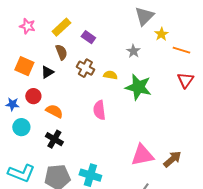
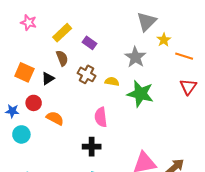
pink star: (27, 26) -> (29, 23), moved
gray star: (133, 51) -> (135, 57), size x1.5
black cross: (54, 139) -> (92, 147), moved, turned -30

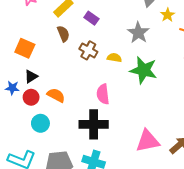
black triangle: (48, 79) -> (31, 76), moved
red circle: (34, 103) -> (31, 97), moved
cyan circle: (21, 134) -> (40, 123), moved
black cross: (92, 147) -> (94, 124), size x1.5

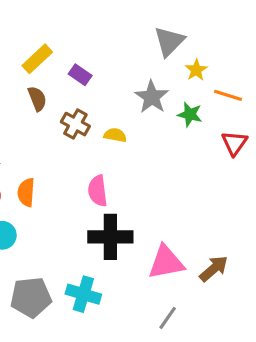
green star: (144, 70) -> (190, 114), moved, size x0.6
orange semicircle: (56, 95) -> (26, 192), turned -114
black cross: (94, 124) -> (110, 237), moved

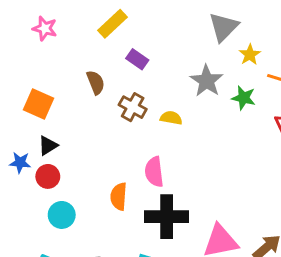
yellow rectangle: (37, 59) -> (113, 24), moved
orange semicircle: (26, 192) -> (119, 196), moved

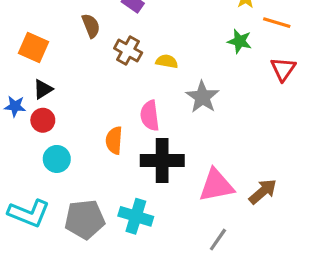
gray star: (207, 81) -> (202, 97), moved

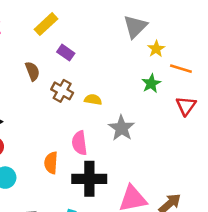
green star: (240, 41) -> (151, 83), turned 30

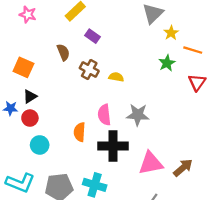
gray star: (122, 128) -> (138, 115), moved, turned -30

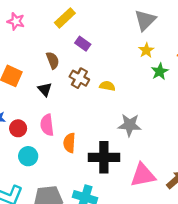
yellow star: (171, 33) -> (146, 50), moved
black triangle: (30, 96) -> (45, 89), moved, turned -40
pink semicircle: (104, 115) -> (47, 125), moved

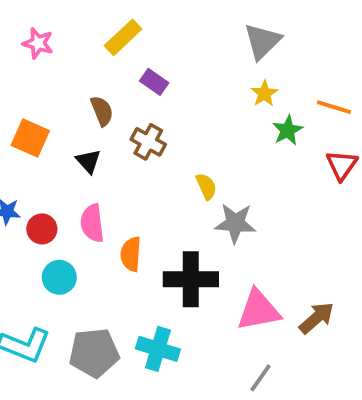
yellow semicircle: (107, 86) -> (206, 186), moved, turned 56

